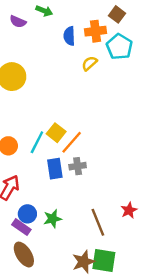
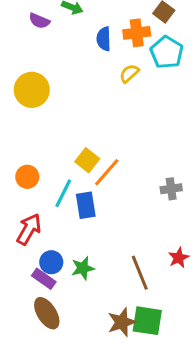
cyan line: (37, 142) -> (63, 193), moved
gray cross: (78, 166) -> (171, 189), moved

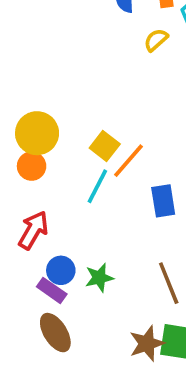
yellow circle: (32, 90) -> (37, 133), moved
cyan line: (63, 193) -> (97, 186), moved
blue rectangle: (86, 205) -> (163, 201), moved

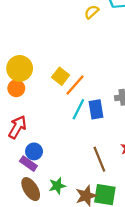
cyan line: (97, 186) -> (78, 109), moved
green star: (99, 278) -> (57, 186), moved

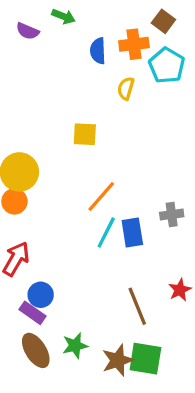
yellow semicircle: (92, 12) -> (126, 88), turned -32
yellow square: (61, 76) -> (85, 134), moved, turned -35

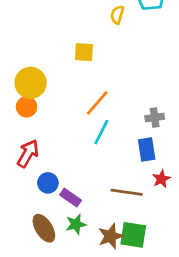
blue rectangle: (132, 233) -> (147, 150), moved
brown line: (137, 306) -> (127, 192), turned -60
purple rectangle: (32, 313) -> (71, 198), moved

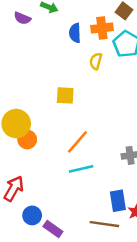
orange circle: (27, 107) -> (27, 140), moved
cyan line: (101, 132) -> (81, 169), turned 50
blue rectangle: (147, 150) -> (118, 201), moved

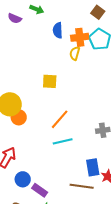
orange cross: (102, 28) -> (80, 37), moved

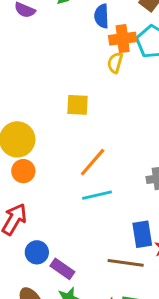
blue semicircle: (58, 30) -> (102, 16), moved
orange circle: (19, 117) -> (23, 171), moved

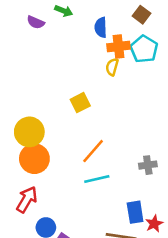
yellow square: (77, 105) -> (80, 103), turned -30
orange circle: (23, 171) -> (34, 159), size x1.5

